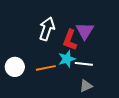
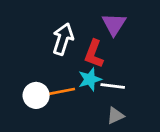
purple triangle: (85, 31) -> (114, 24), moved
white circle: (15, 67) -> (36, 95), moved

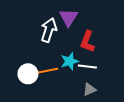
purple triangle: (114, 24) -> (69, 18), moved
red L-shape: (94, 54) -> (87, 42), moved

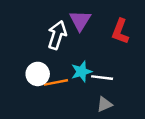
red L-shape: (87, 42) -> (120, 31), moved
white circle: (28, 74) -> (38, 74), moved

